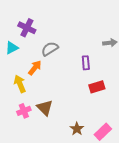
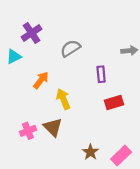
purple cross: (27, 28) -> (32, 33), turned 30
gray semicircle: (50, 49) -> (70, 48), moved
yellow arrow: (20, 84) -> (63, 99), moved

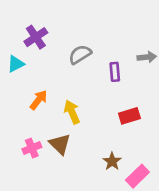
purple rectangle: (101, 74) -> (115, 72), moved
orange arrow: (41, 80) -> (39, 100), moved
brown star: (90, 152) -> (112, 161), moved

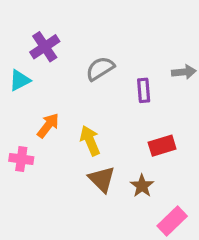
brown triangle: (60, 144) -> (102, 179), moved
pink cross: (32, 148) -> (21, 159), moved, turned 30
brown star: (112, 161) -> (142, 186), moved

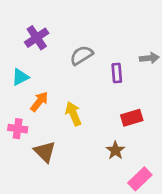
cyan triangle: (20, 80) -> (20, 77), moved
brown triangle: (102, 179) -> (45, 152), moved

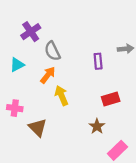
gray semicircle: (81, 55) -> (52, 51), moved, turned -84
orange arrow: (39, 101) -> (48, 75), moved

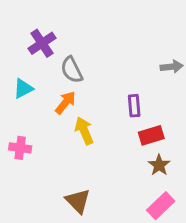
purple rectangle: (98, 61) -> (134, 106), moved
brown star: (97, 126) -> (159, 165), moved
brown triangle: (38, 128) -> (78, 201), moved

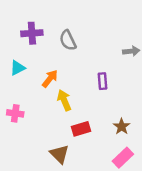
purple cross: (42, 43) -> (32, 33), turned 30
gray semicircle: (72, 70) -> (68, 40), moved
red rectangle: (151, 135) -> (81, 129), moved

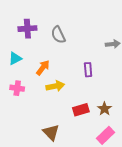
yellow arrow: (64, 100) -> (55, 86), turned 102
pink cross: (15, 113) -> (17, 88), moved
red rectangle: (81, 129) -> (81, 110), moved

